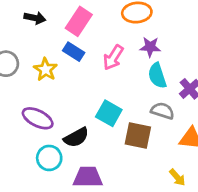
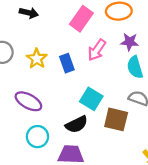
pink rectangle: (79, 21) -> (81, 19), moved
blue rectangle: (74, 52) -> (67, 63), moved, turned 36
black semicircle: (76, 137) -> (77, 124), moved

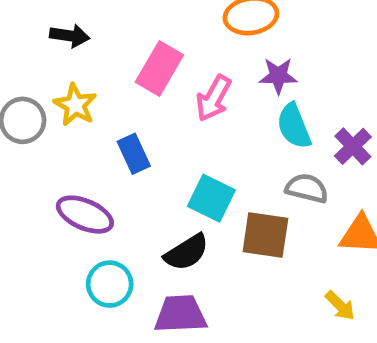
pink rectangle: (81, 19) -> (159, 69), moved
yellow star: (37, 59) -> (75, 105), moved
blue rectangle: (67, 63) -> (134, 154), moved

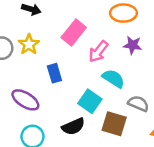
cyan semicircle: (294, 126) -> (113, 78), moved, turned 135

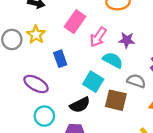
purple star: (133, 45) -> (127, 40), moved

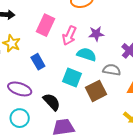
brown square: (116, 100) -> (96, 91), turned -30
black semicircle: (80, 105) -> (52, 102), moved, turned -96
cyan circle: (44, 116) -> (20, 118), moved

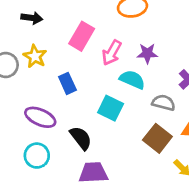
brown square: (96, 91) -> (157, 138), moved, turned -30

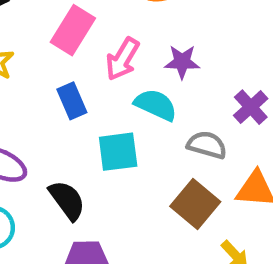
blue rectangle: (67, 83) -> (72, 101), moved
cyan square: (111, 108) -> (118, 152), turned -35

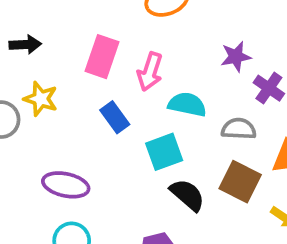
purple star: (182, 62) -> (236, 57), moved
black semicircle: (67, 200) -> (187, 195), moved

